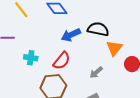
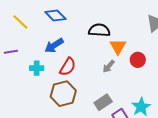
blue arrow: (71, 35) -> (54, 46), moved
gray arrow: (96, 72) -> (109, 66), moved

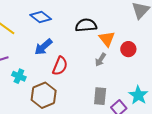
cyan cross: (37, 68) -> (19, 76), moved, turned 32
brown hexagon: (63, 94) -> (44, 95), moved
gray rectangle: (103, 102) -> (100, 96), turned -42

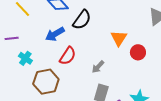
black semicircle: (86, 25) -> (82, 20), moved, turned 120
gray arrow: (100, 60) -> (98, 67), moved

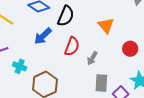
red circle: (138, 52) -> (130, 49), moved
red semicircle: (68, 56) -> (72, 46), moved

